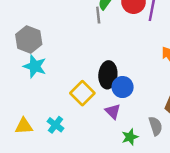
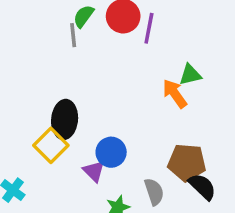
black ellipse: (108, 75) -> (65, 119), moved
blue circle: (123, 87) -> (111, 152), moved

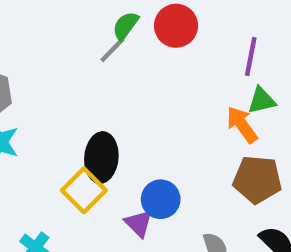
purple line: (149, 28) -> (251, 56), moved
gray line: (73, 35) -> (112, 50), turned 50
brown pentagon: (187, 163) -> (257, 179), moved

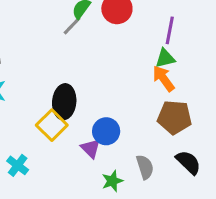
green triangle: (262, 100) -> (165, 58), moved

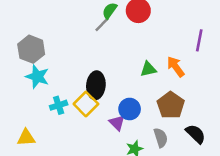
purple line: (170, 30) -> (199, 40), moved
green triangle: (165, 58) -> (148, 69), moved
brown pentagon: (174, 117) -> (171, 105), moved, turned 30
cyan cross: (18, 165) -> (59, 105), moved, turned 35

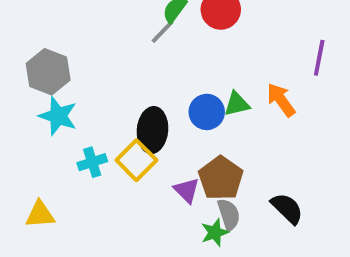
brown pentagon: (171, 105) -> (221, 178), moved
blue circle: (130, 109) -> (207, 112), moved
black semicircle: (196, 134) -> (287, 208), moved
gray semicircle: (161, 138) -> (229, 214), moved

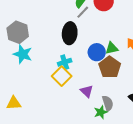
gray line: (163, 32) -> (83, 12), moved
black ellipse: (152, 130) -> (70, 33), moved
cyan cross: (92, 162) -> (65, 62), moved
brown pentagon: (221, 178) -> (110, 67), moved

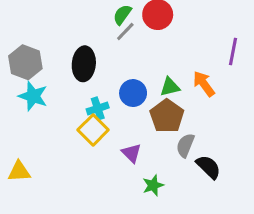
black ellipse: (70, 33) -> (84, 64), moved
blue circle: (97, 52) -> (133, 93), moved
gray semicircle: (108, 103) -> (185, 145), moved, turned -140

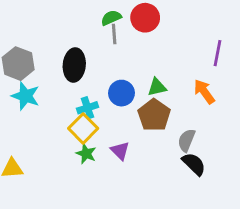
green semicircle: (122, 15) -> (111, 18), turned 30
gray line: (125, 32) -> (114, 34), turned -48
orange arrow: (204, 84) -> (204, 92), moved
gray semicircle: (185, 145) -> (186, 140), moved
green star: (153, 185) -> (86, 154), moved, turned -30

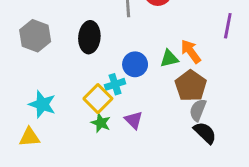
orange arrow: (204, 92) -> (191, 51), moved
cyan star: (26, 96) -> (42, 104), moved
cyan cross: (88, 108) -> (115, 84), moved
brown pentagon: (154, 115) -> (191, 86), moved

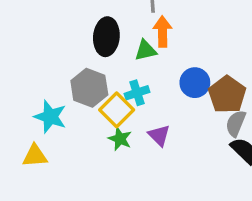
gray hexagon: (35, 36) -> (89, 88), moved
orange arrow: (191, 51) -> (163, 32), moved, turned 35
green triangle: (169, 59) -> (146, 50), moved
blue circle: (135, 64) -> (195, 83), moved

